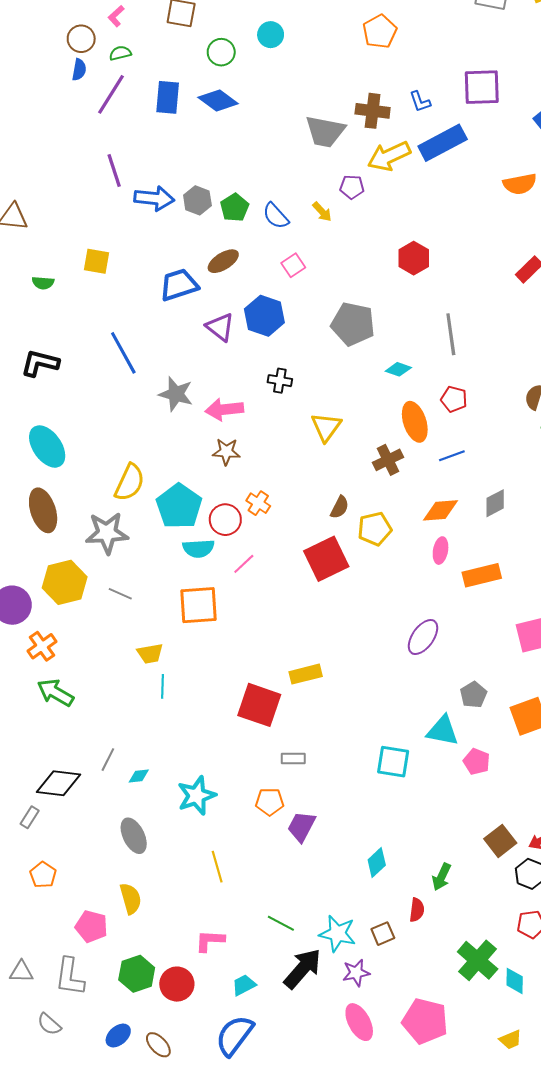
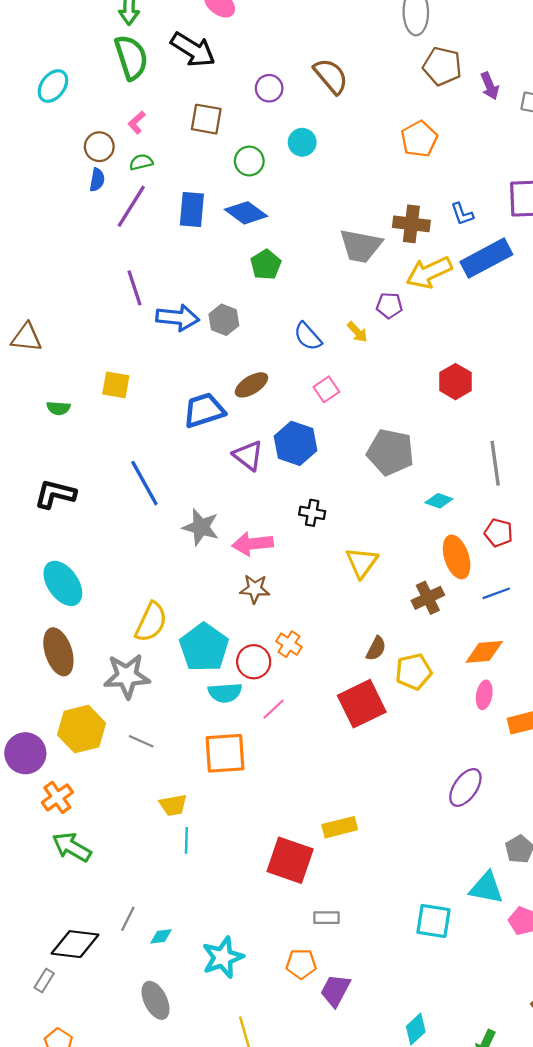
green pentagon: (235, 208) -> (266, 265), moved

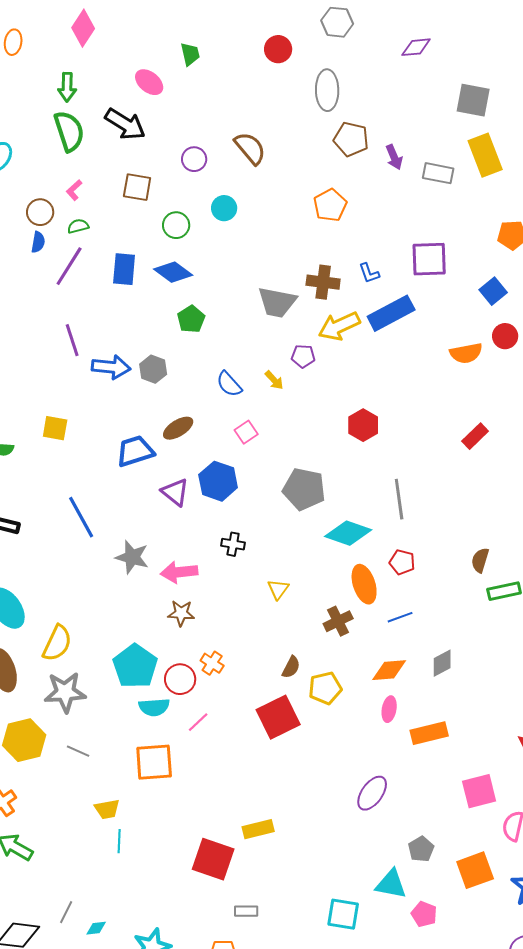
cyan diamond: (439, 501) -> (348, 533), size x1.8
yellow triangle: (362, 562) -> (278, 589), size x0.7
yellow semicircle: (151, 622) -> (57, 643), moved

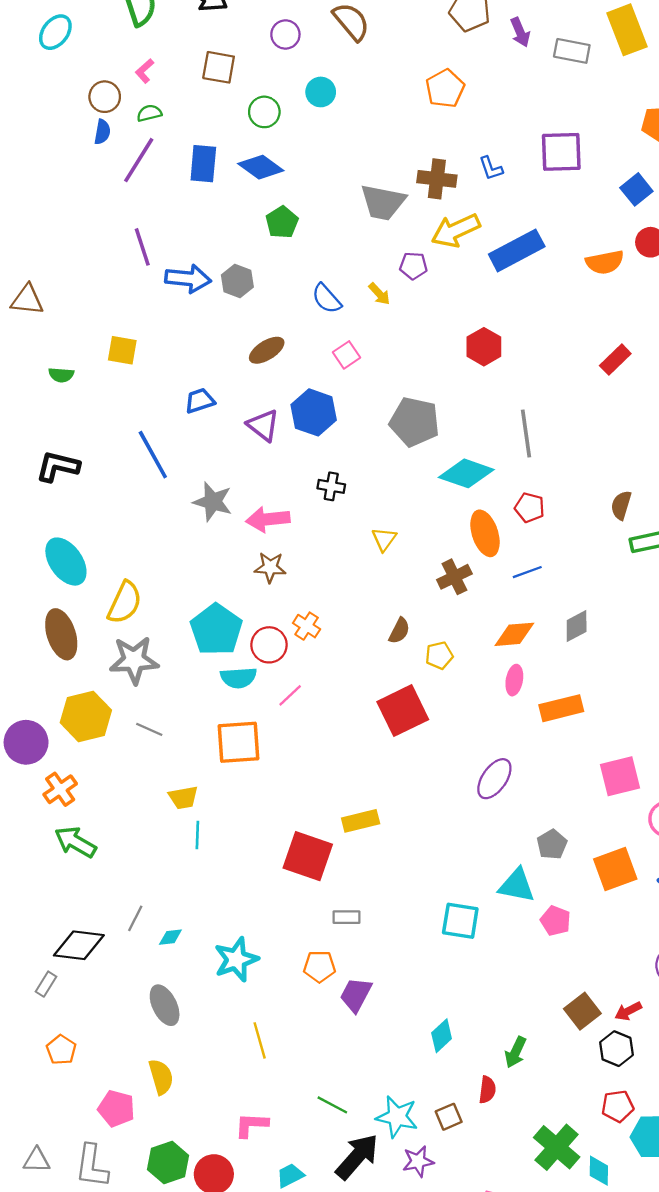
blue rectangle: (391, 313) -> (517, 250), moved
blue trapezoid: (135, 451) -> (200, 401), moved, size x0.7
yellow pentagon: (325, 688) -> (439, 655), size x0.7
red square: (278, 717) -> (403, 711), moved

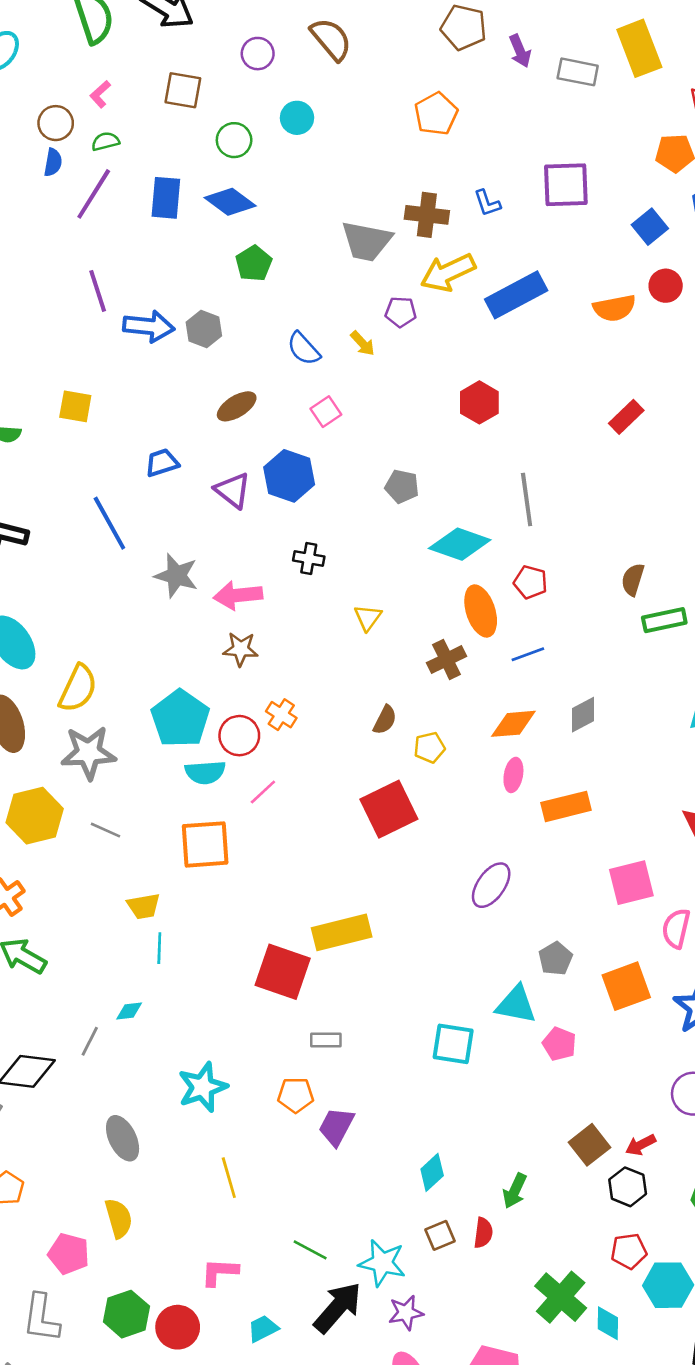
gray pentagon: (415, 422) -> (402, 486), size x0.6
yellow rectangle: (361, 821) -> (342, 932), size x1.4
cyan diamond: (170, 937) -> (129, 1011), moved
brown square: (449, 1117) -> (440, 1235), moved

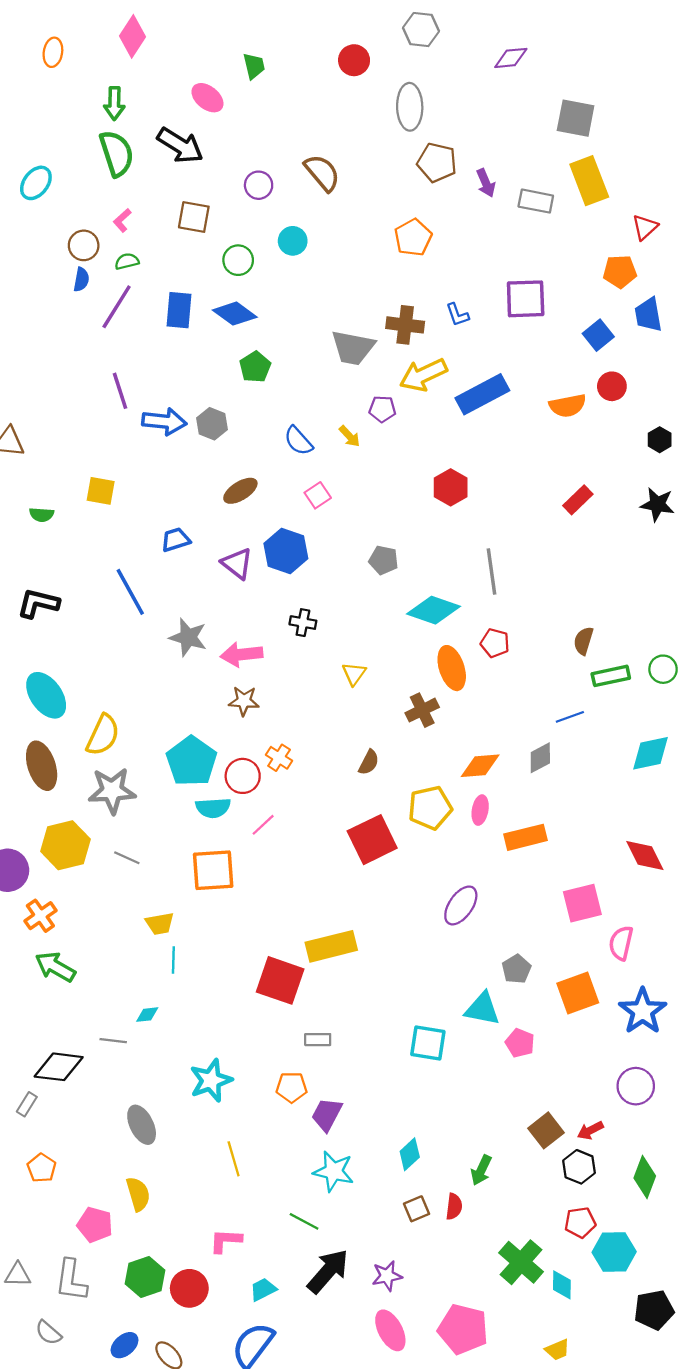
blue line: (528, 654) -> (570, 717), moved
yellow pentagon: (429, 747) -> (430, 808), moved, size x1.6
gray line: (90, 1041) -> (113, 1041), turned 70
cyan star: (382, 1263) -> (334, 1171), moved

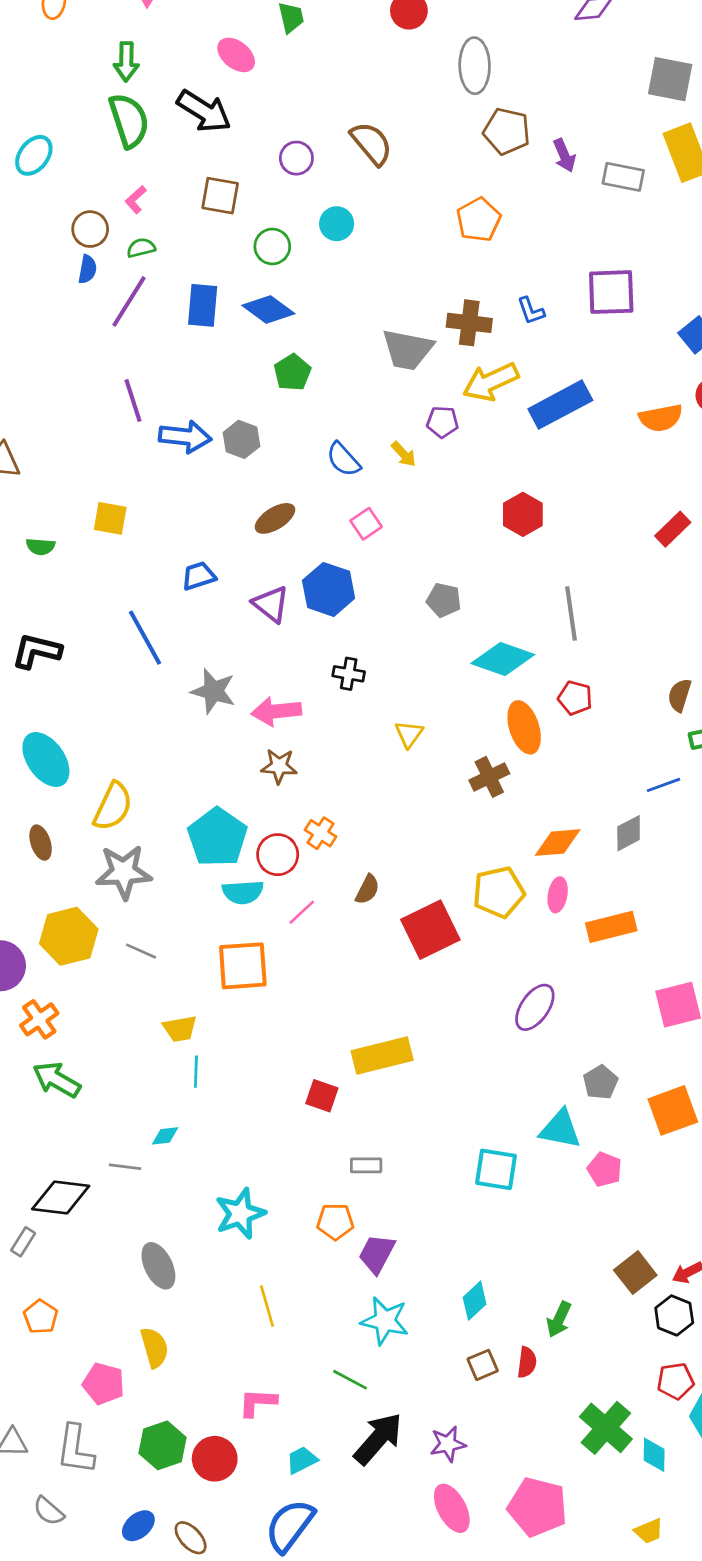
brown semicircle: (369, 762) -> (367, 889), moved
brown ellipse: (42, 766) -> (41, 843), size x0.6
red square: (280, 980) -> (322, 1096), size x0.6

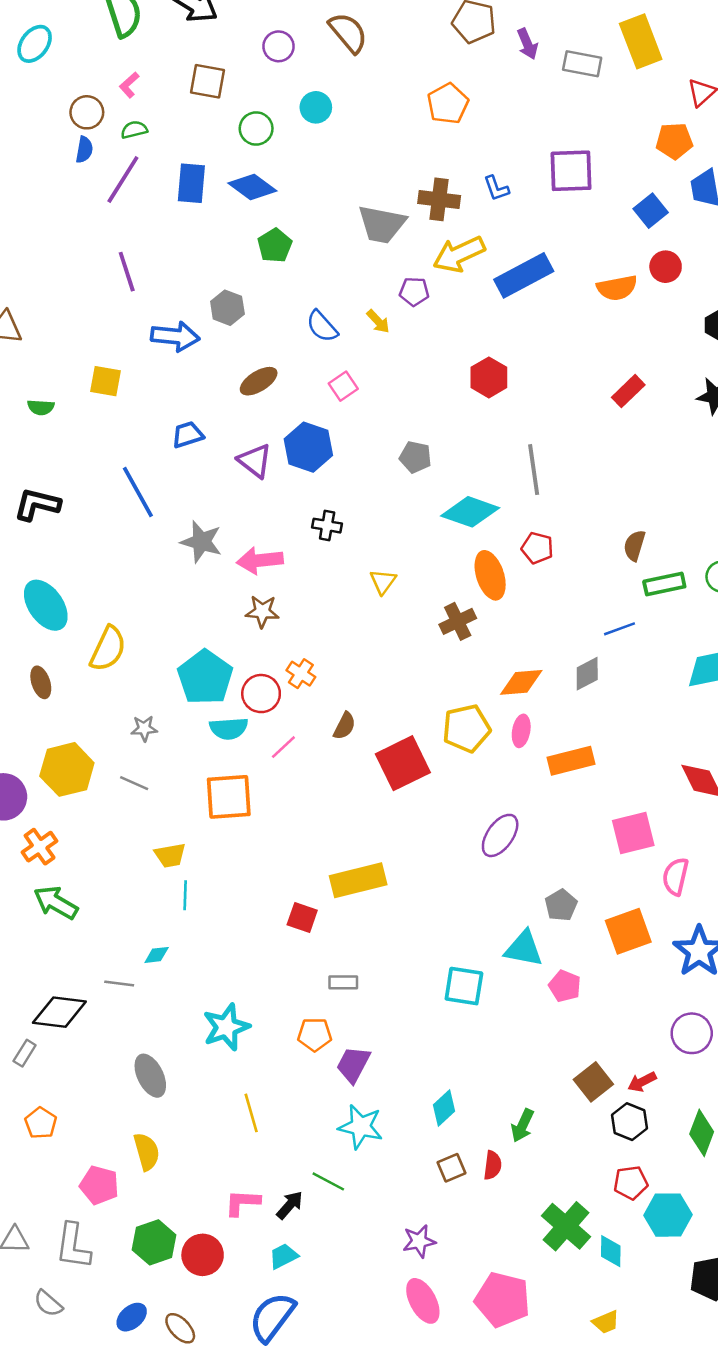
blue arrow: (185, 437) -> (175, 336), moved
gray star: (124, 872) -> (144, 728), moved, size x0.5
black arrow: (378, 1439) -> (290, 1205), moved, size x0.6

